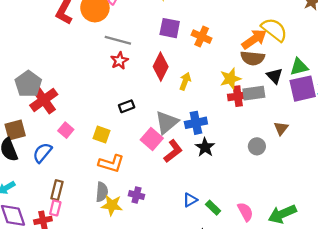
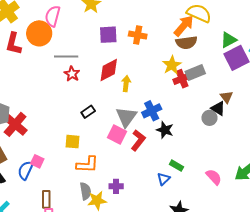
red diamond: (161, 67) -> (109, 70), turned 50
black triangle: (275, 76) -> (218, 108), moved
yellow arrow: (185, 81) -> (126, 83), moved
pink square: (66, 130) -> (37, 161), moved
green rectangle: (213, 208) -> (177, 166), moved

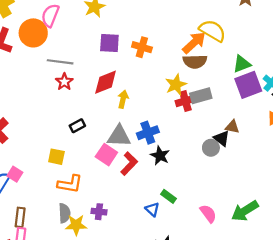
brown triangle: (226, 97) -> (232, 127), turned -48
gray triangle: (126, 117) -> (119, 136), turned 50
blue triangle: (163, 179) -> (152, 209), turned -40

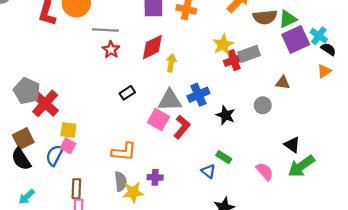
brown semicircle: (195, 62) -> (265, 17), moved
black triangle: (222, 138) -> (292, 145), moved
black star: (160, 156) -> (226, 115), moved
yellow square: (56, 157) -> (68, 130), moved

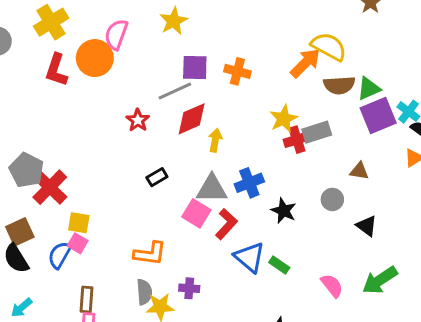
gray line: (105, 30) -> (175, 91), moved, turned -30
black triangle: (292, 145) -> (367, 226), moved
blue triangle: (208, 171) -> (249, 257), moved, size x1.6

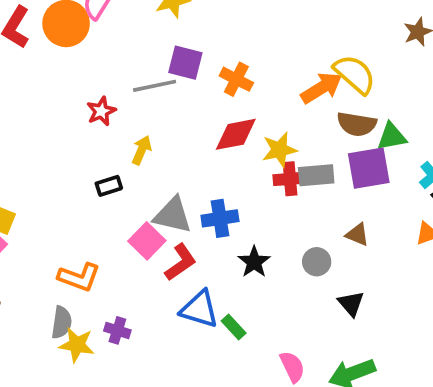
purple square: (378, 116) -> (369, 168), moved
red diamond: (192, 119) -> (236, 134), moved
yellow arrow: (215, 140) -> (142, 150), moved
blue triangle: (249, 257) -> (200, 309), turned -36

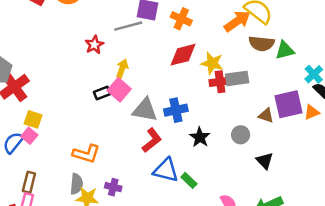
yellow star: (279, 150) -> (212, 63), turned 30
purple square: (369, 168) -> (289, 104), moved
pink square: (147, 241) -> (119, 90), moved

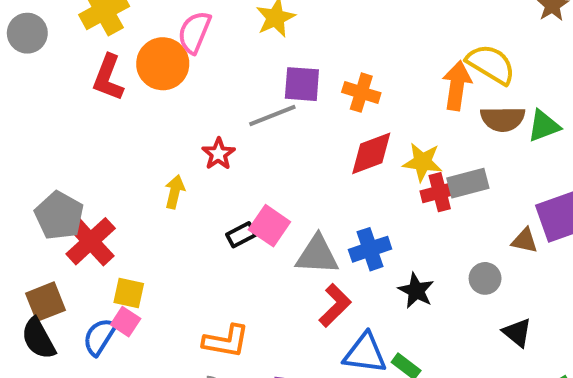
orange arrow: (237, 21) -> (457, 86), turned -40
yellow arrow: (122, 69) -> (175, 192), moved
black triangle: (265, 161) -> (517, 332), moved

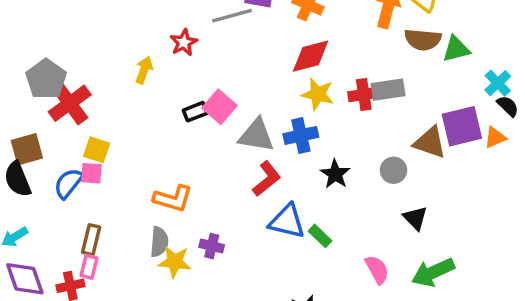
yellow star: (422, 162) -> (318, 94), moved
brown triangle: (525, 241) -> (430, 142), size x1.5
pink square: (126, 322) -> (91, 173), turned -35

